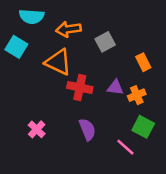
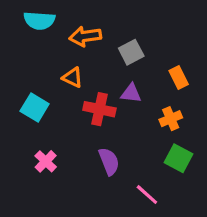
cyan square: (16, 47) -> (35, 108), moved
orange triangle: (58, 62) -> (73, 77), size x0.6
purple triangle: (115, 88) -> (131, 93), moved
pink line: (125, 147) -> (147, 195), moved

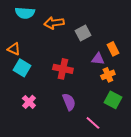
orange triangle: (73, 77) -> (14, 49), moved
purple triangle: (131, 93) -> (98, 59), moved

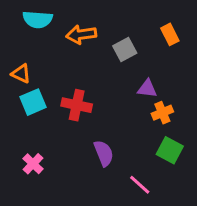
orange rectangle: (113, 49) -> (170, 34), moved
cyan square: (22, 68) -> (33, 102), turned 36
red cross: (63, 69) -> (77, 105), moved
pink cross: (29, 102) -> (33, 164), moved

